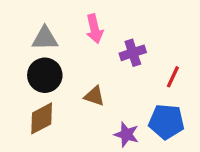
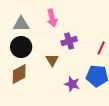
purple cross: (133, 53) -> (69, 41), moved
brown triangle: (94, 96) -> (52, 60), turned 40

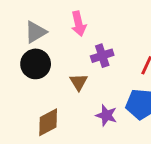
gray triangle: (21, 24) -> (36, 32), turned -30
brown diamond: (19, 74) -> (48, 122), moved

